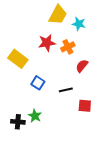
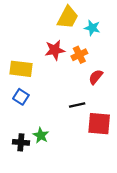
yellow rectangle: (18, 59) -> (21, 69), turned -30
blue square: (38, 83) -> (21, 97), moved
red square: (85, 106) -> (99, 124), size x1.5

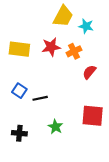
yellow rectangle: (21, 69) -> (19, 49), moved
black line: (77, 105) -> (40, 98), moved
green star: (41, 135) -> (55, 127), moved

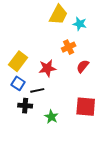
red star: (51, 47) -> (47, 68), moved
yellow rectangle: (19, 49) -> (18, 61), moved, turned -60
black cross: (19, 133) -> (25, 106), moved

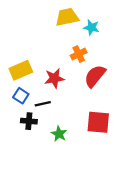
yellow trapezoid: (58, 15) -> (67, 17), turned -130
yellow rectangle: (18, 61) -> (21, 70), turned 30
red semicircle: (83, 66) -> (95, 76), size x1.5

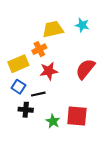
yellow trapezoid: (67, 17) -> (53, 29), moved
orange cross: (79, 54) -> (39, 49), moved
red square: (98, 122) -> (77, 116), moved

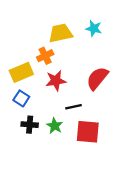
black line: (38, 94) -> (74, 107), moved
green star: (53, 121) -> (55, 126), moved

